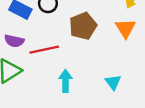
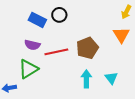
brown pentagon: (83, 26) -> (87, 48), moved
cyan arrow: (65, 81) -> (86, 79), moved

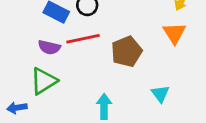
red line: (56, 52) -> (83, 39), moved
cyan arrow: (86, 79) -> (104, 106), moved

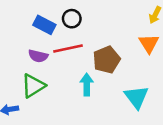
cyan triangle: (160, 94) -> (136, 97), size x1.5
cyan arrow: (104, 106) -> (87, 85), moved

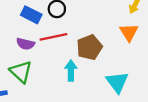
green triangle: (33, 86) -> (21, 72), turned -45

